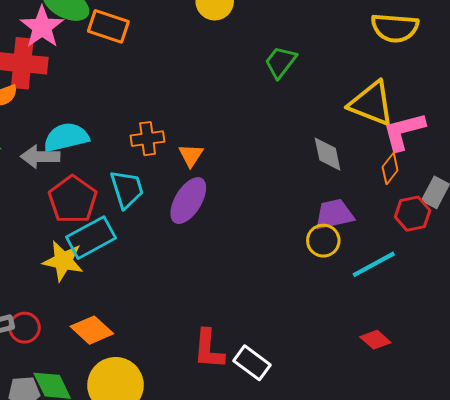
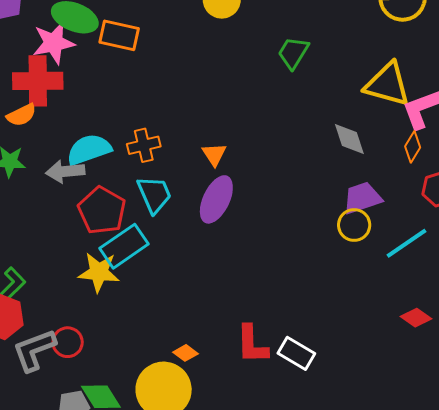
pink star: (42, 27) -> (54, 43), turned 30
orange cross: (148, 139) -> (144, 145), moved
orange diamond: (92, 330) -> (186, 353), moved, size x0.6

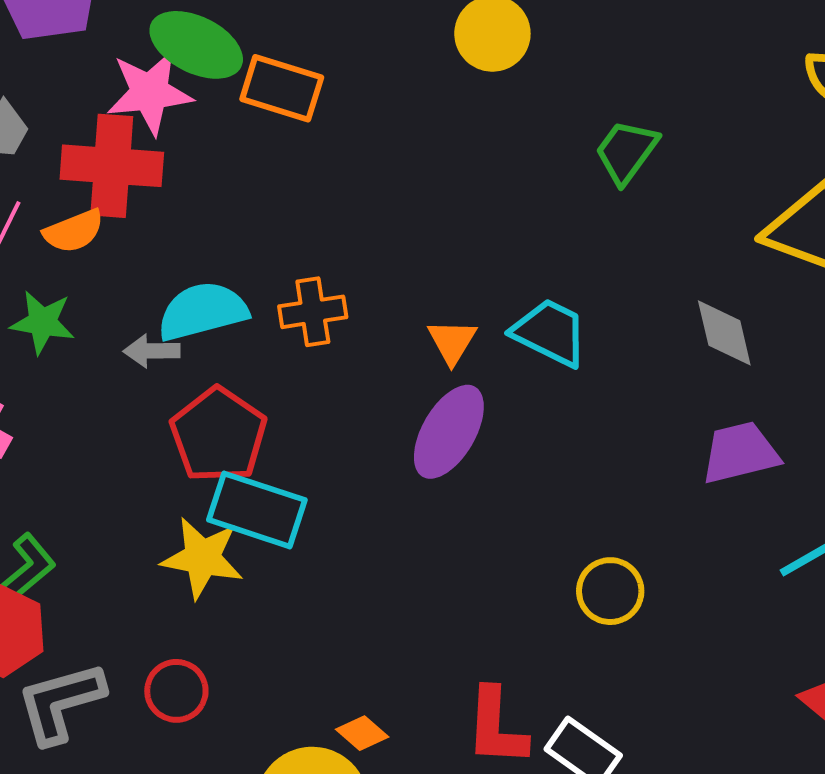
gray arrow: (65, 171) -> (152, 351), size x0.7
cyan trapezoid: (154, 194) -> (550, 332), moved, turned -45
yellow circle: (354, 225) -> (610, 591), moved
cyan rectangle: (124, 246) -> (257, 510), turned 48
red circle: (68, 342) -> (176, 691), moved

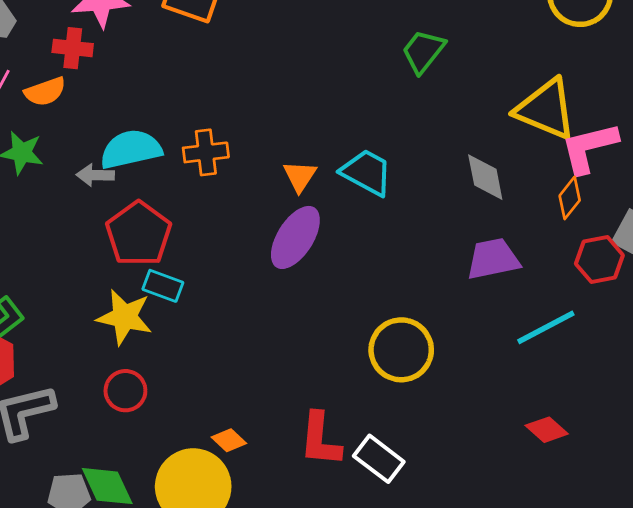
red cross: (112, 166) -> (73, 48), size x0.6
cyan rectangle: (257, 510) -> (163, 286), size x0.6
yellow circle: (610, 591) -> (401, 350), size x1.4
red circle: (176, 691) -> (125, 391), moved

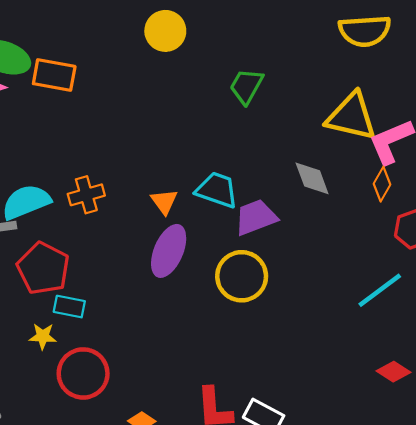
purple trapezoid: (493, 259) -> (256, 217), moved
yellow star: (124, 317) -> (43, 336), size x0.6
yellow circle: (401, 350) -> (242, 276), moved
red circle: (125, 391) -> (83, 373), moved, size x1.5

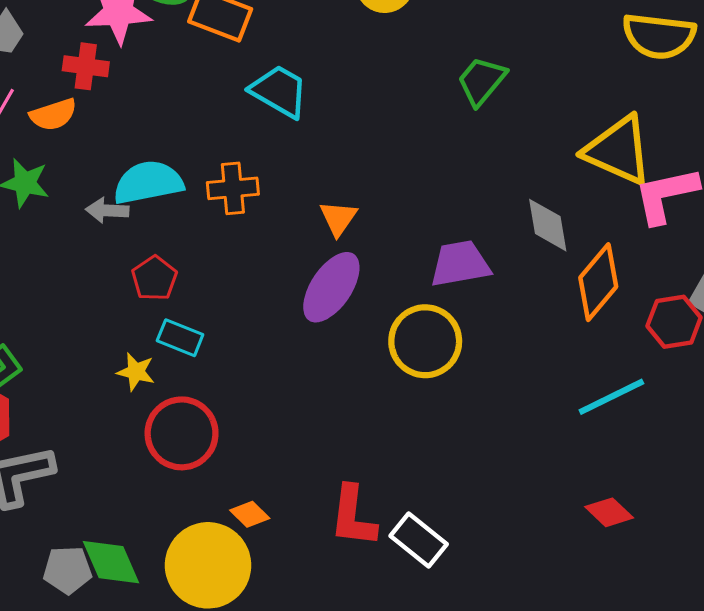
orange diamond: (382, 184) -> (598, 282), moved, size x1.6
cyan trapezoid: (217, 190) -> (279, 91), moved
red pentagon: (43, 268) -> (154, 278), size x0.6

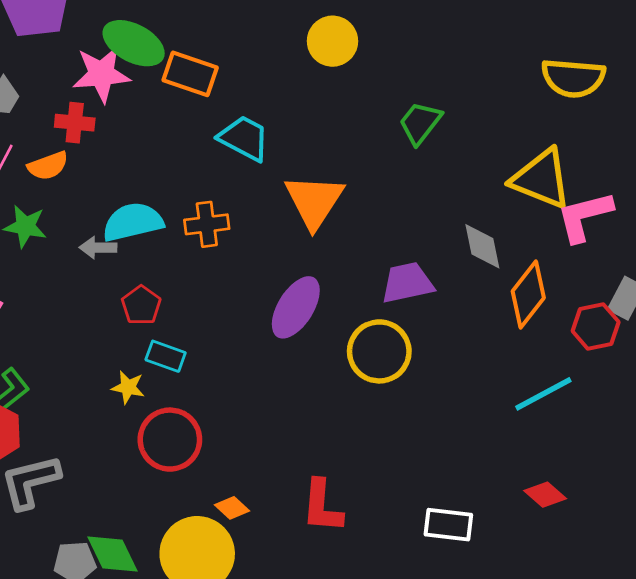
orange triangle: (338, 218) -> (314, 201), moved, size x1.8
white rectangle: (419, 540) -> (448, 525), moved, turned -30

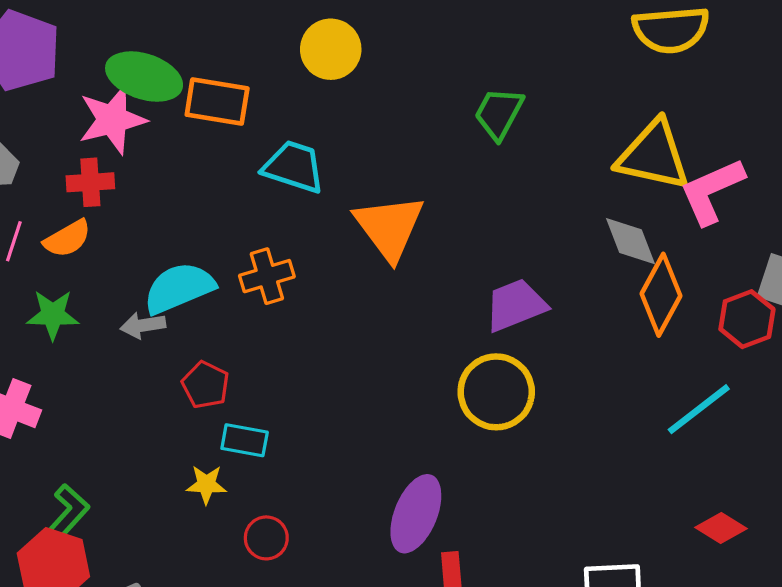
yellow circle: (332, 41) -> (331, 49), moved
gray diamond: (482, 246) -> (630, 241), moved
purple ellipse: (296, 307) -> (416, 514), moved
red circle: (170, 440) -> (266, 538), size x0.6

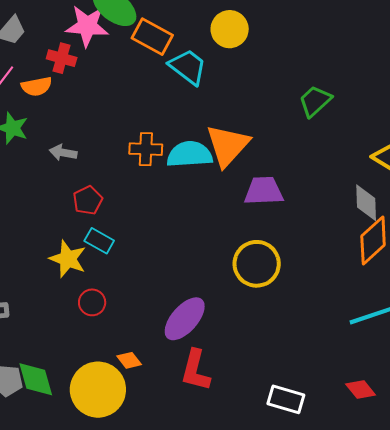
cyan trapezoid: (294, 167) -> (188, 67), moved
cyan semicircle: (179, 288) -> (190, 154), moved
purple trapezoid: (516, 305) -> (264, 191), moved
yellow star: (206, 484) -> (68, 259), size x1.5

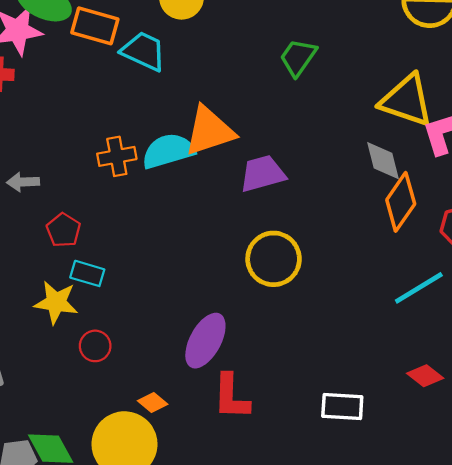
orange triangle: (228, 145) -> (209, 131), turned 42

